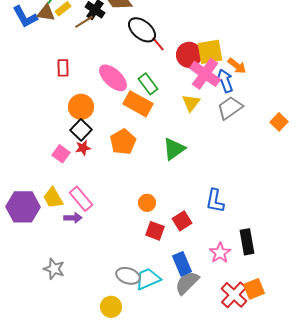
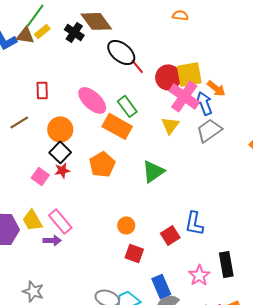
brown line: (84, 22) -> (19, 122), moved
red square: (182, 221) -> (170, 235), moved

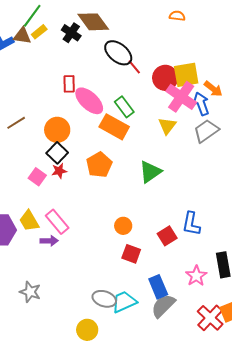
red rectangle: (42, 90) -> (69, 84), moved

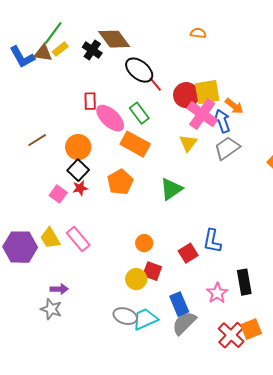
green rectangle: (124, 107) -> (139, 113), moved
purple arrow: (49, 241) -> (59, 289), moved
yellow circle: (87, 330) -> (136, 279), moved

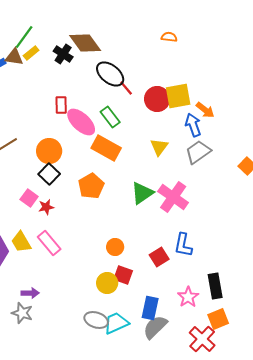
pink cross: (202, 114) -> (173, 197), moved
red star: (80, 188) -> (46, 207), moved
blue rectangle: (179, 304) -> (150, 308), turned 35
orange square: (251, 329) -> (218, 319), moved

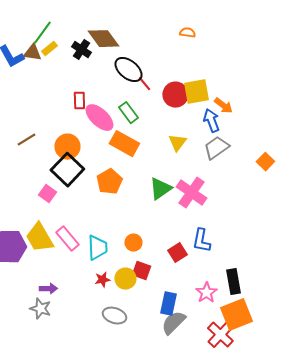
black square: (49, 174) -> (67, 170), size x1.5
red star: (46, 207) -> (102, 280), moved
yellow trapezoid: (21, 242) -> (39, 238), size x1.4
orange square: (218, 319) -> (236, 315), size x1.5
cyan trapezoid: (116, 323) -> (97, 248), moved, turned 112

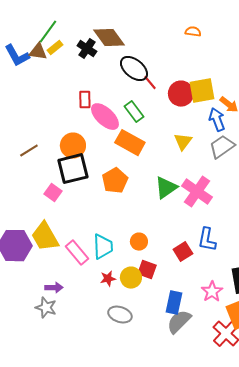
brown line: (26, 140) -> (29, 151), moved
black square: (67, 170) -> (73, 169), turned 32
pink rectangle: (67, 239) -> (77, 253), moved

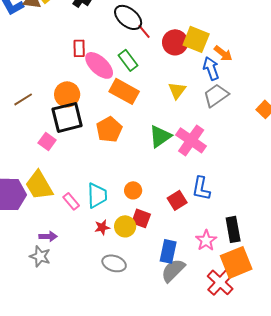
yellow square: (202, 91) -> (196, 39), turned 32
pink rectangle: (77, 253) -> (71, 201), size x0.7

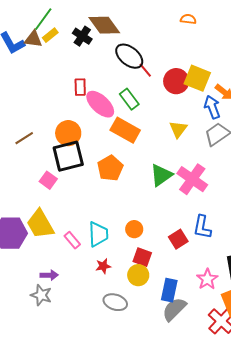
yellow circle: (125, 226) -> (138, 275), moved

